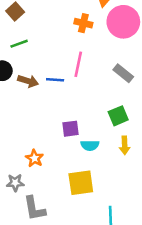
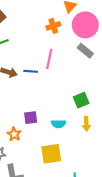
orange cross: (83, 23) -> (53, 26), turned -32
gray rectangle: (123, 73) -> (85, 51), moved
purple square: (71, 129) -> (31, 118), moved

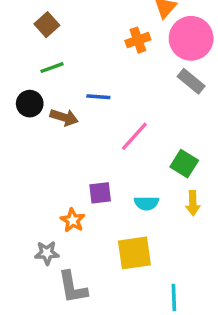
pink line: (49, 59) -> (134, 136), moved, turned 30
blue line: (31, 71) -> (98, 97), moved
green square: (81, 100) -> (184, 164), turned -35

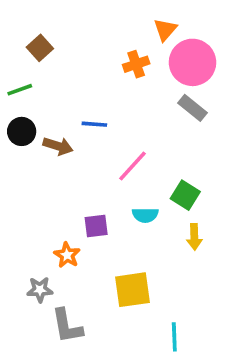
green line: (52, 68) -> (20, 90), moved
cyan semicircle: (146, 203) -> (145, 215), moved

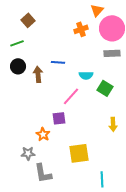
gray rectangle: (193, 108) -> (112, 53), turned -42
brown arrow: (58, 146) -> (38, 74), turned -112
pink line: (133, 166) -> (71, 96), moved
green square: (185, 195) -> (105, 88), moved
cyan semicircle: (145, 215) -> (86, 75), moved

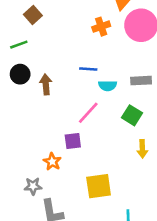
gray rectangle: (112, 53) -> (141, 81), moved
blue line: (58, 62) -> (88, 69), moved
green square: (105, 88) -> (132, 115), moved

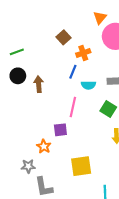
brown square: (33, 15) -> (64, 37), moved
orange cross: (101, 27) -> (83, 53), moved
blue line: (88, 69) -> (73, 72), turned -72
pink line: (88, 113) -> (73, 107), turned -30

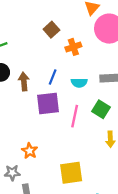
blue line: (73, 72) -> (53, 77), moved
pink line: (73, 107) -> (75, 116), moved
purple square: (60, 130) -> (48, 103), moved, size x1.5

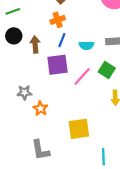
orange cross: (73, 47) -> (58, 20), moved
pink line: (75, 116) -> (82, 76), turned 30
gray star: (12, 173) -> (24, 92), moved

